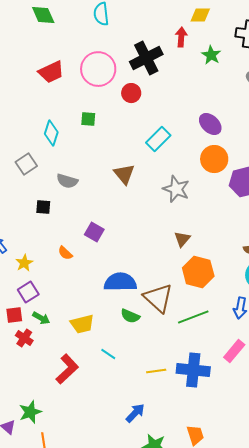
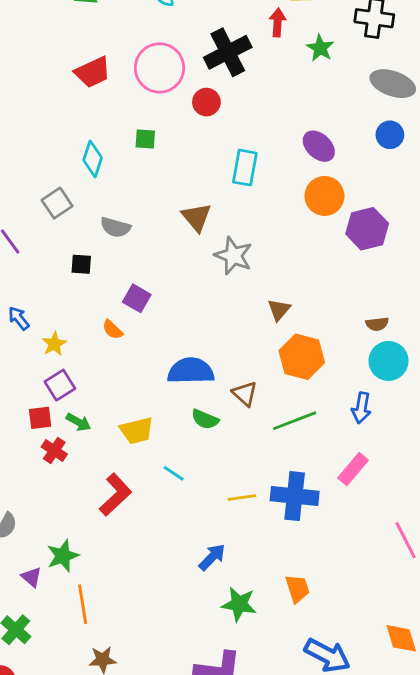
cyan rectangle: (158, 139) -> (245, 168), turned -35
gray star: (176, 189) -> (233, 256), moved
purple square: (94, 232) -> (137, 298), moved
brown triangle: (158, 298) -> (245, 394), size x0.6

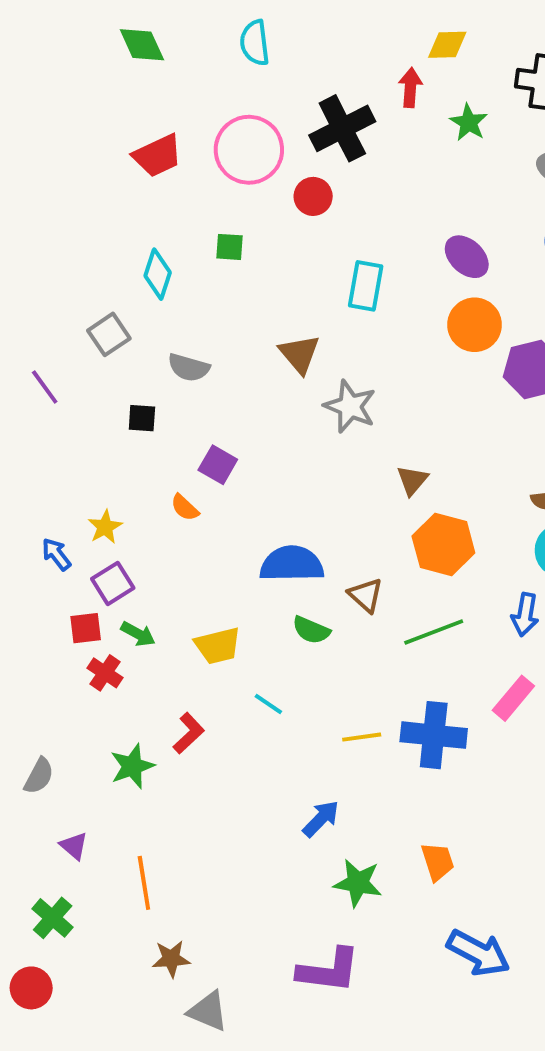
blue arrow: (19, 318) -> (56, 554), moved
red L-shape: (115, 495) -> (189, 733), size x0.7
green star: (63, 556) -> (132, 766), moved

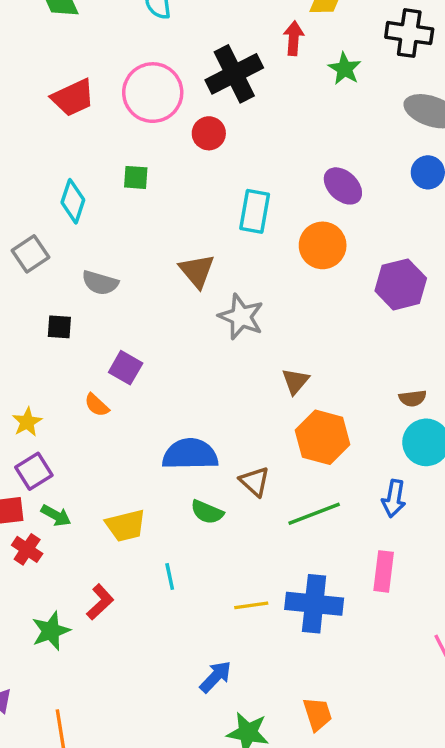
orange circle: (475, 325) -> (323, 245), moved
pink rectangle: (513, 698) -> (384, 571), turned -33
cyan line: (268, 704) -> (170, 577), turned 44

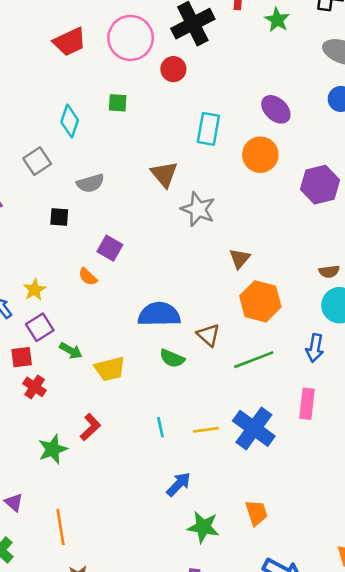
gray semicircle: (100, 283) -> (90, 183), turned -32
green arrow: (56, 515) -> (71, 351), moved
cyan line: (170, 577) -> (160, 427), moved
blue cross: (314, 604) -> (254, 428), turned 30

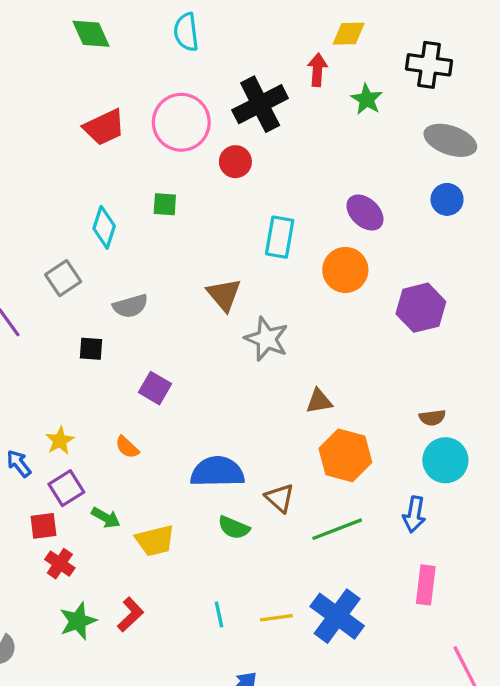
brown triangle: (240, 259) -> (319, 401), turned 40
orange semicircle: (88, 277) -> (127, 447), moved
pink rectangle: (307, 404) -> (426, 585), moved
green star: (53, 449) -> (78, 621), moved

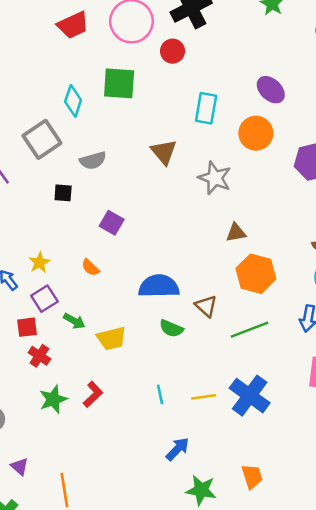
green square: (165, 204) -> (119, 83), size x1.8
gray square: (63, 278) -> (42, 139), size x1.4
gray star: (267, 339) -> (215, 178), moved

